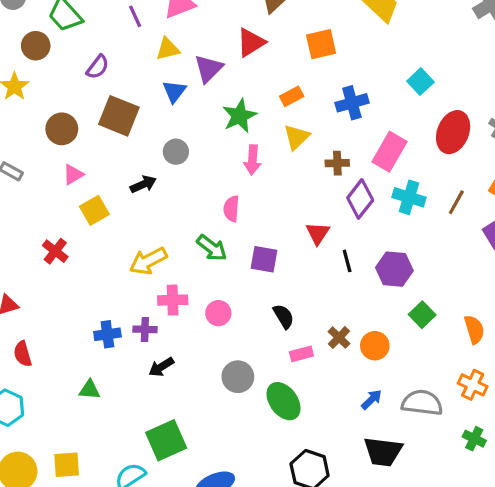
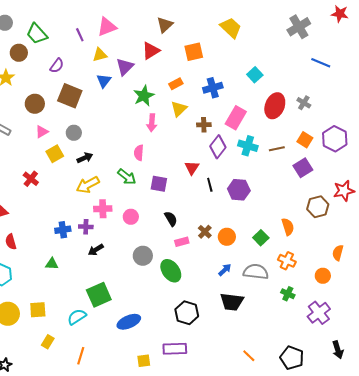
gray circle: (176, 152) -> (74, 133), moved
black arrow: (143, 184) -> (85, 158), moved
brown line: (456, 202) -> (277, 149), turned 49
green square: (422, 315) -> (261, 238), moved

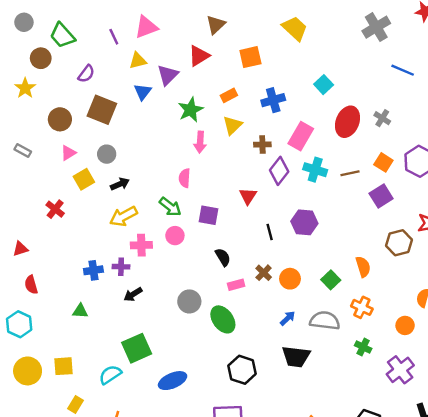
black line: (210, 185) -> (270, 232), moved
pink circle: (131, 217) -> (175, 236), moved

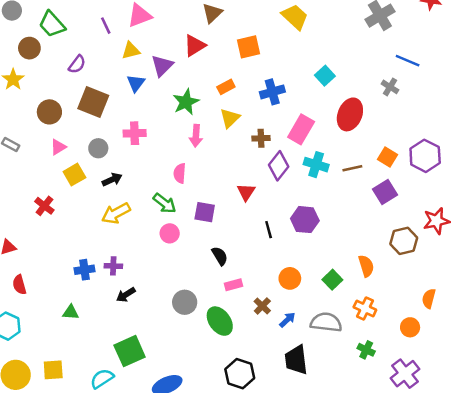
gray cross: (382, 118) -> (390, 87), moved
pink cross: (141, 245) -> (135, 133), moved
brown cross: (264, 273) -> (262, 306), moved
black trapezoid: (296, 357) -> (296, 360), turned 76

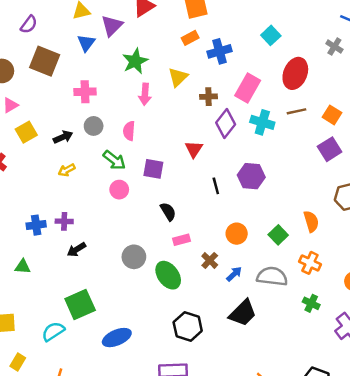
orange rectangle: (226, 87) -> (190, 38), moved
gray circle: (98, 148) -> (94, 126), moved
brown line: (352, 168) -> (297, 111), moved
yellow arrow: (116, 213) -> (67, 170), size x0.6
black trapezoid: (296, 360) -> (243, 313), turned -128

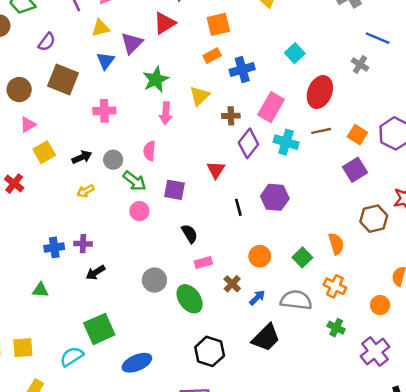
gray circle: (94, 126) -> (113, 160), moved

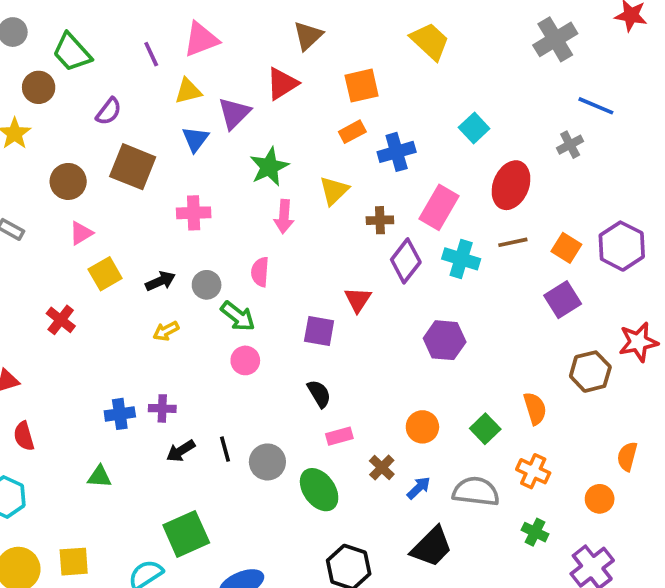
gray cross: (360, 64) -> (570, 145), turned 30
purple square: (175, 190) -> (319, 331), moved
black line: (238, 207) -> (225, 449), moved

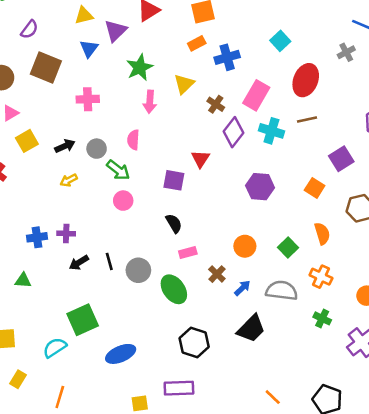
brown cross: (380, 220) -> (216, 104), turned 36
orange square: (566, 248) -> (315, 188), moved

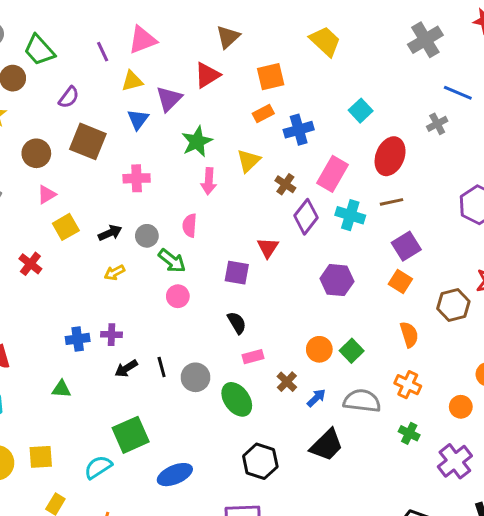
purple square: (341, 159) -> (406, 246), moved
green square: (288, 247) -> (352, 351), moved

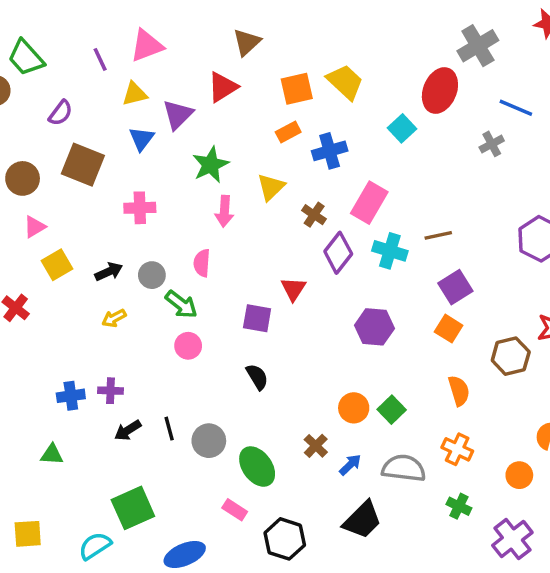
yellow trapezoid: (325, 41) -> (345, 82), moved
red ellipse: (390, 156) -> (440, 90), moved
pink rectangle: (253, 357) -> (235, 510), moved, turned 48

